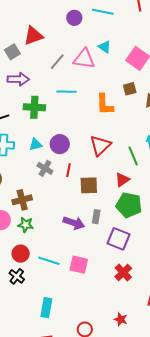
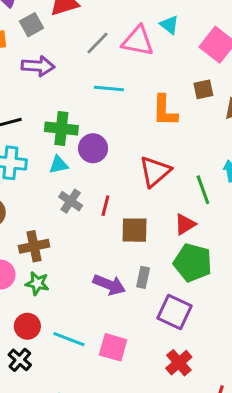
green cross: (34, 107) -> (61, 128), moved
purple circle: (60, 144) -> (93, 148), moved

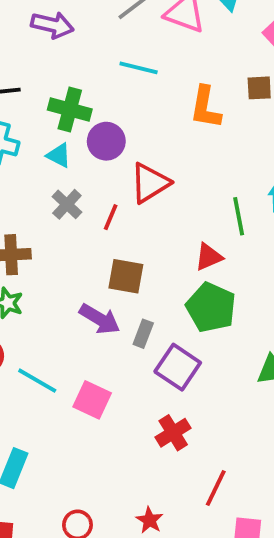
cyan triangle: (58, 165) -> (59, 155), turned 30
red triangle: (155, 171) -> (150, 183), moved
brown square: (135, 230) -> (126, 276), moved
gray rectangle: (143, 277) -> (143, 334), moved

